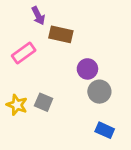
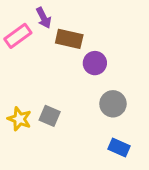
pink rectangle: (24, 53) -> (18, 36), moved
purple circle: (87, 69) -> (95, 63), moved

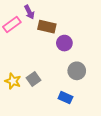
gray square: (50, 116) -> (34, 79), turned 32
blue rectangle: (119, 148) -> (65, 98), moved

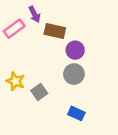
gray circle: (77, 71) -> (74, 74), moved
yellow star: (13, 81) -> (15, 81), moved

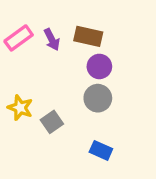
purple arrow: (34, 14) -> (52, 40), moved
brown rectangle: (55, 31) -> (88, 36), moved

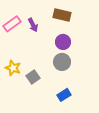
brown rectangle: (88, 36) -> (62, 15), moved
blue rectangle: (101, 150) -> (64, 95), turned -56

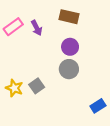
yellow star: (13, 68) -> (14, 88), moved
blue rectangle: (64, 95) -> (98, 106), moved

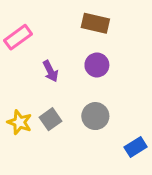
purple arrow: (37, 28) -> (50, 71), moved
gray circle: (69, 69) -> (95, 116), moved

